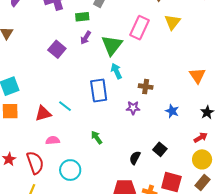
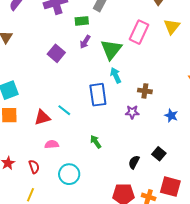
red semicircle: (35, 163) -> (34, 167), size x0.6

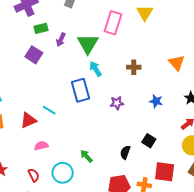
green rectangle: (82, 21) -> (41, 28), moved
brown cross: (145, 91) -> (134, 67), moved
green arrow: (96, 142) -> (86, 156), moved
red semicircle: (34, 167) -> (34, 175), moved

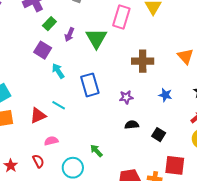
green rectangle: (41, 28) -> (49, 24), turned -32
brown cross: (134, 67) -> (143, 61), size x1.5
cyan arrow: (96, 69) -> (58, 71), moved
black semicircle: (125, 152) -> (132, 125), moved, turned 64
red semicircle: (34, 175) -> (38, 161), moved

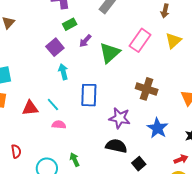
blue star: (165, 95) -> (158, 128), size x1.5
purple star: (126, 97) -> (120, 118), size x1.5
black semicircle: (132, 125) -> (116, 146), size x1.5
pink semicircle: (51, 141) -> (59, 125), moved

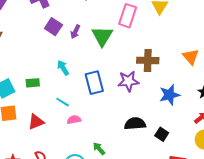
green rectangle: (70, 24) -> (33, 83), moved, turned 40
purple square: (55, 47) -> (53, 27), moved
red triangle: (30, 108) -> (36, 122), moved
purple star: (120, 118) -> (128, 81), moved
blue star: (158, 128) -> (170, 95), turned -30

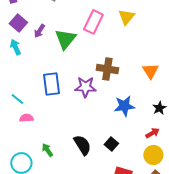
cyan arrow: (63, 68) -> (15, 47), moved
black semicircle: (135, 124) -> (82, 145), moved, turned 55

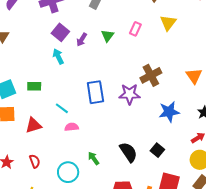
pink rectangle: (93, 22) -> (135, 29), size x0.6
green triangle: (65, 39) -> (108, 36), moved, size x0.6
brown cross: (107, 69) -> (151, 75), turned -35

